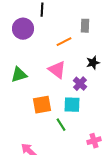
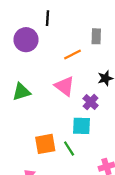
orange square: (42, 105) -> (45, 144), moved

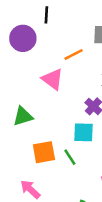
pink triangle: (65, 86) -> (53, 79), moved
green triangle: (21, 92) -> (23, 116), moved

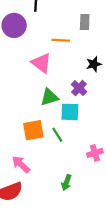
orange line: (74, 54) -> (61, 40), turned 30
green triangle: (23, 116) -> (49, 97), moved

